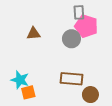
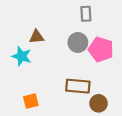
pink pentagon: (86, 26) -> (101, 49), moved
cyan star: (20, 80) -> (22, 56), moved

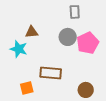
pink pentagon: (101, 49) -> (88, 43), turned 30
brown rectangle: (78, 86) -> (51, 73), moved

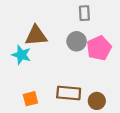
brown triangle: (32, 32) -> (36, 36), size x1.5
brown rectangle: (51, 73) -> (69, 93), moved

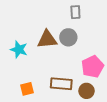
brown triangle: (36, 36) -> (47, 39), moved
pink pentagon: (99, 48) -> (93, 67), moved

